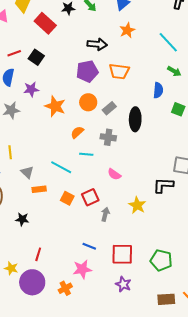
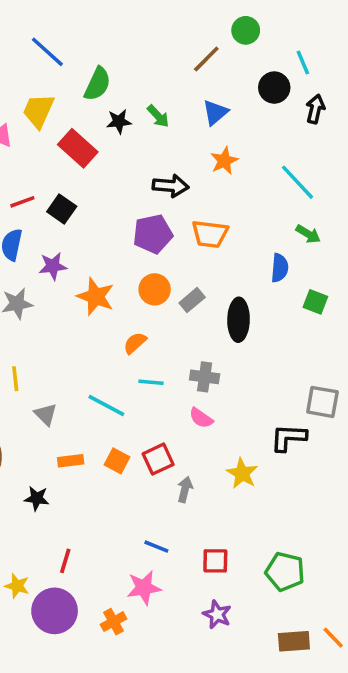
gray cross: (108, 137) -> (205, 377), moved
orange rectangle: (39, 189) -> (71, 461), moved
red square: (122, 254) -> (215, 561), size x0.7

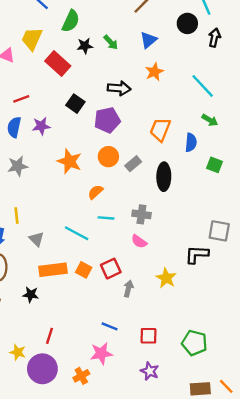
black square: (62, 209) -> (75, 104), moved
orange trapezoid: (210, 234) -> (160, 130), moved, turned 105
purple star: (53, 266) -> (41, 126), moved
orange rectangle: (71, 461) -> (53, 270), size x1.6

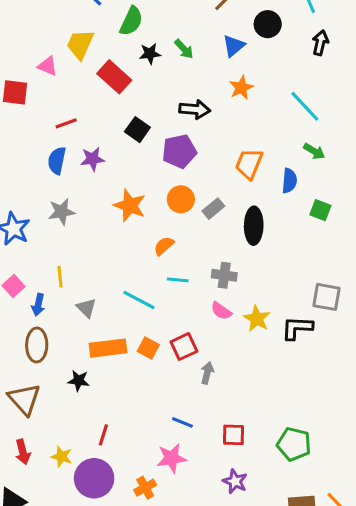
black circle: (187, 23) -> (268, 24), moved
yellow star: (166, 278) -> (257, 319), moved

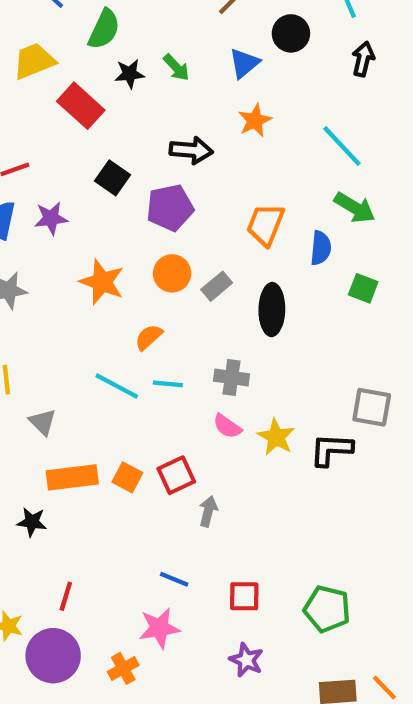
yellow trapezoid: (80, 44) -> (34, 61), turned 44
green arrow: (314, 151) -> (355, 208), size x1.4
cyan line: (139, 300) -> (117, 386), moved

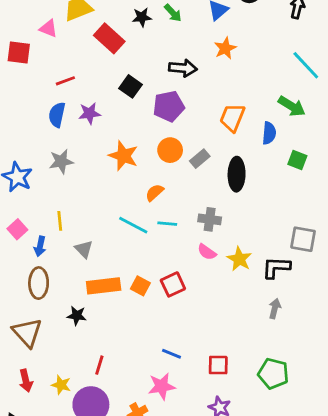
cyan line: (342, 146) -> (306, 65), moved
gray arrow: (208, 511) -> (275, 308), moved

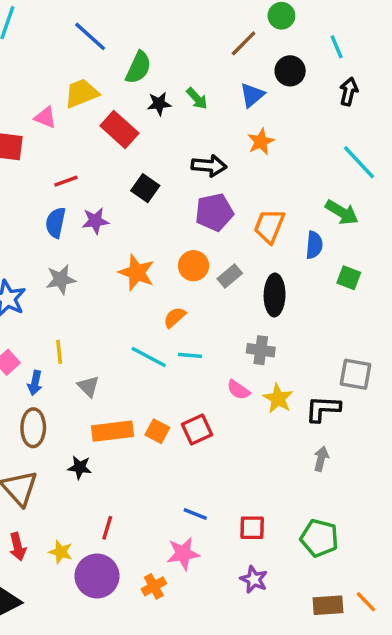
purple pentagon: (169, 106) -> (214, 212), moved
gray cross: (210, 219) -> (261, 350), moved

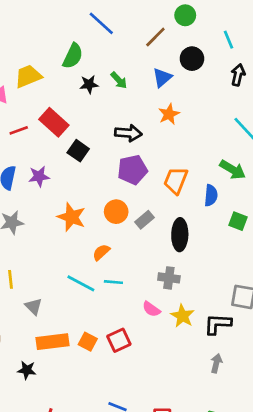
blue line: (90, 36) -> (101, 23), moved
red rectangle: (119, 130) -> (54, 122), moved
red line: (66, 181) -> (19, 130), moved

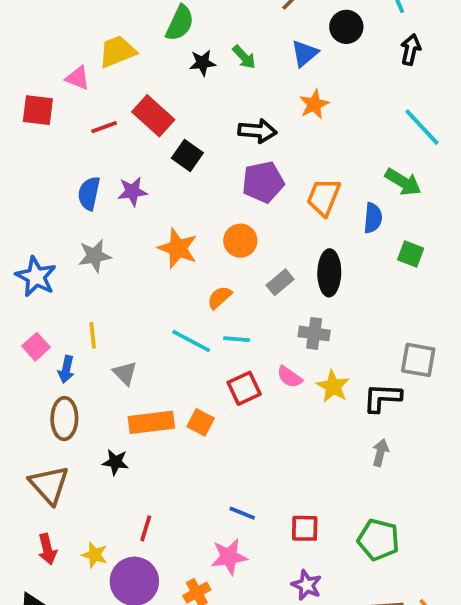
gray rectangle: (145, 220) -> (280, 282), moved
red square: (119, 340) -> (244, 388), moved

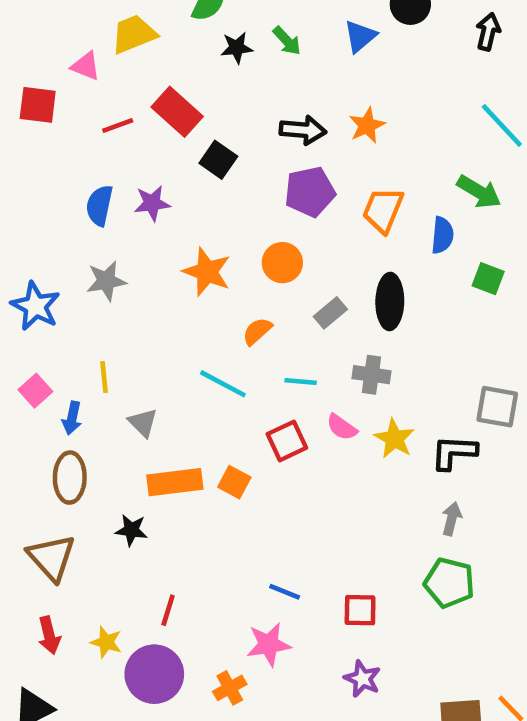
orange star: (314, 104) -> (367, 125), moved
cyan line: (237, 339) -> (301, 382), moved
green pentagon: (378, 540) -> (449, 583), moved

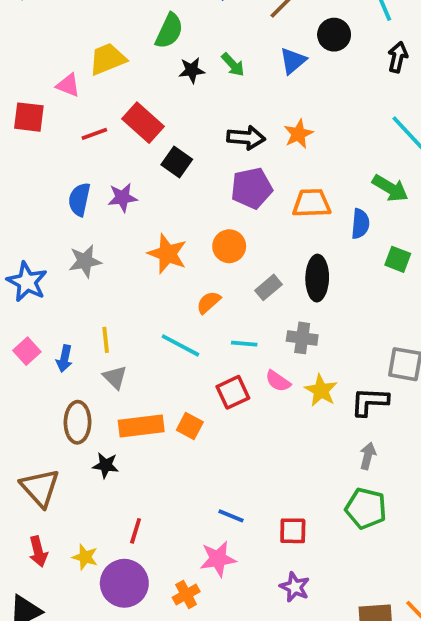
orange trapezoid: (383, 210) -> (312, 203), turned 66
yellow line: (104, 377) -> (106, 340), moved
blue arrow: (72, 418) -> (64, 359), moved
brown ellipse: (70, 478) -> (77, 422), moved

